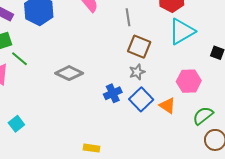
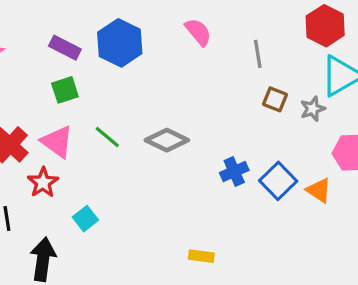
brown square: (139, 47) -> (275, 99), size x0.7
green line: (19, 59) -> (107, 137), moved
gray star: (137, 72) -> (313, 109), moved

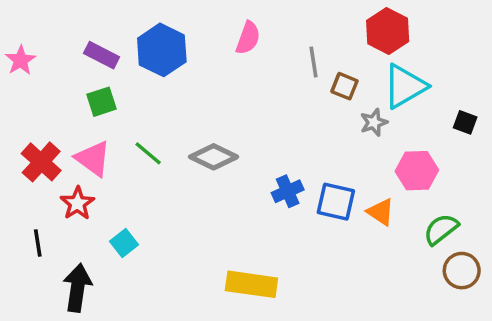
pink semicircle: (198, 32) -> (248, 38), turned 60
brown square: (275, 99) -> (344, 86), moved
blue square: (278, 181) -> (336, 202), turned -33
yellow rectangle: (201, 256) -> (251, 284), size x1.8

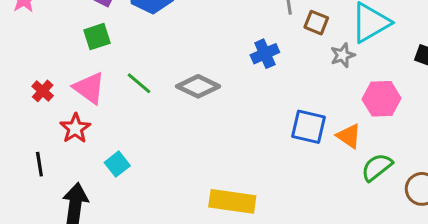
red cross: (41, 162) -> (43, 91), size x0.6
blue cross: (288, 191) -> (265, 54), moved
green semicircle: (441, 229) -> (377, 167), moved

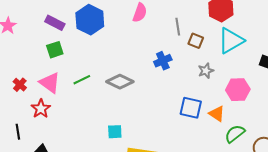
gray star: (343, 55) -> (206, 71), moved
green line: (139, 83) -> (82, 80), turned -66
cyan square: (117, 164) -> (115, 132), moved, turned 35

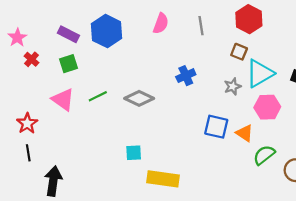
gray line: (178, 27) -> (201, 26), moved
brown square: (196, 41) -> (239, 52), moved
cyan triangle: (231, 41) -> (260, 73), moved
red cross: (20, 85) -> (32, 59), moved
red star: (41, 109) -> (27, 123), moved

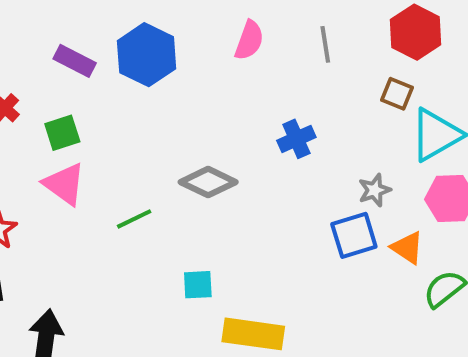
green square: (68, 64) -> (62, 133), moved
gray star: (233, 86) -> (374, 190), moved
green line: (98, 96) -> (134, 219), moved
blue square: (216, 127) -> (354, 235), turned -30

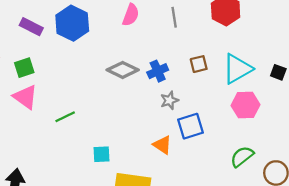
brown square: (397, 94) -> (199, 64), moved, turned -36
gray diamond: (208, 182) -> (123, 70), moved
gray star: (374, 190) -> (169, 100), moved
orange triangle: (407, 248) -> (162, 145), moved

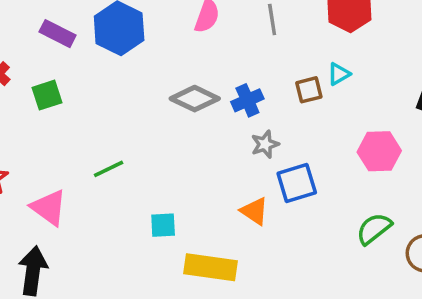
cyan triangle: (237, 69) -> (339, 74), moved, size x0.5
pink triangle: (25, 97) -> (49, 208), moved

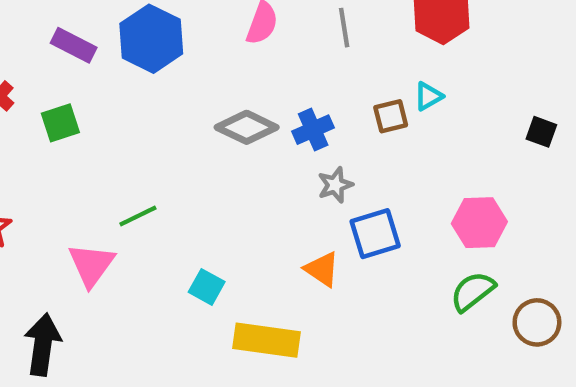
pink hexagon: (379, 151) -> (479, 223), moved
pink triangle: (49, 208) -> (91, 265), moved, turned 30
cyan square: (163, 225) -> (207, 287), turned 32

